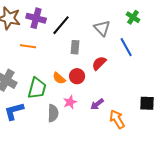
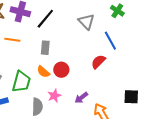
gray rectangle: (75, 47) -> (45, 48), moved
red semicircle: (99, 63) -> (98, 62), moved

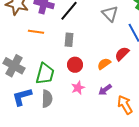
red circle: (61, 70) -> (75, 65), moved
orange semicircle: (43, 72) -> (104, 64), moved, turned 104
gray semicircle: (37, 107) -> (47, 99), moved

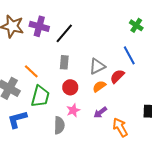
gray triangle: (110, 14) -> (97, 66), moved, turned 48
orange line: (36, 32) -> (31, 71), moved, turned 35
gray semicircle: (47, 99) -> (59, 125), moved

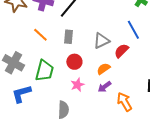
orange line: (31, 71) -> (40, 35), moved
orange semicircle: (99, 86) -> (103, 69), moved
gray semicircle: (59, 125) -> (63, 110), moved

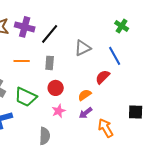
orange line: (40, 35) -> (22, 61), turned -42
gray triangle: (101, 41) -> (83, 48), moved
green trapezoid: (44, 71) -> (26, 97), turned 100

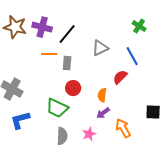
orange line: (22, 61) -> (49, 54), moved
orange semicircle: (85, 95) -> (102, 95), turned -48
green trapezoid: (26, 97) -> (57, 108), moved
pink star: (59, 111) -> (89, 134), moved

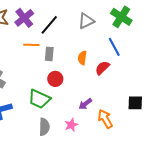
green cross: (139, 26) -> (121, 17), size x1.5
purple cross: (42, 27) -> (24, 18), turned 36
gray triangle: (100, 48) -> (86, 21), moved
orange semicircle: (102, 95) -> (82, 58), moved

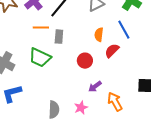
orange semicircle: (82, 58) -> (99, 35), moved
red circle: (55, 79) -> (85, 61), moved
green trapezoid: (39, 99) -> (40, 58), moved

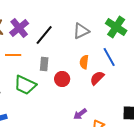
orange line: (41, 28) -> (13, 55), moved
red circle: (85, 61) -> (62, 79), moved

